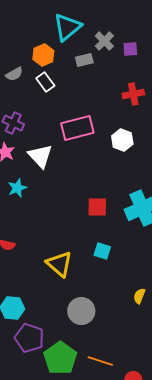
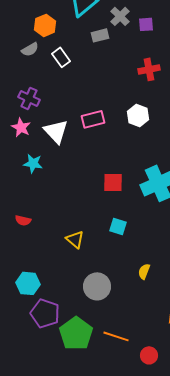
orange hexagon: (43, 55) -> (45, 25), moved
pink rectangle: (77, 128) -> (93, 119), moved, size x0.7
cyan star: (17, 188) -> (33, 163), turned 30
yellow triangle: (59, 264) -> (75, 239), size x0.7
yellow semicircle: (139, 296) -> (144, 271), moved

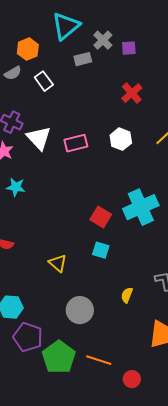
red cross: (149, 69) -> (132, 93), turned -30
white triangle: (56, 131) -> (39, 138), moved
red square: (113, 182) -> (101, 217), moved, turned 30

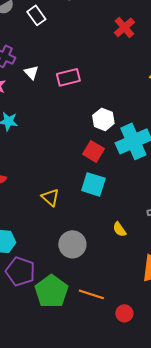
white triangle: (39, 138) -> (31, 72), size x0.6
white hexagon: (121, 139) -> (103, 119), moved
cyan square: (101, 250) -> (93, 184), size x1.4
yellow semicircle: (127, 295) -> (119, 229), turned -56

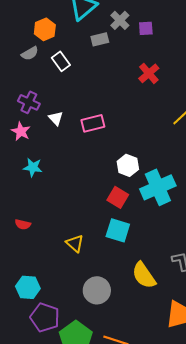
yellow semicircle: (119, 229) -> (144, 275), size x1.8

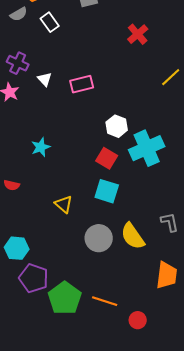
cyan star: (33, 167) -> (41, 147), moved, turned -30
gray circle: (97, 290) -> (99, 238), moved

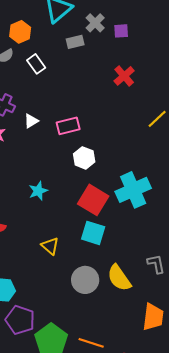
white triangle: (45, 79) -> (31, 121), turned 42
white hexagon: (117, 126) -> (84, 158), moved
cyan star: (41, 147) -> (38, 191), moved
red square: (107, 158) -> (93, 200), size x1.4

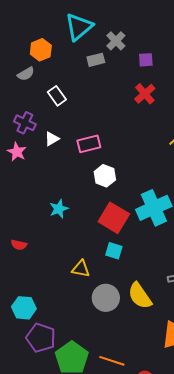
purple square: (121, 31) -> (146, 60), moved
white rectangle: (36, 64) -> (57, 96), moved
cyan square: (93, 233) -> (114, 251), size x0.7
yellow triangle: (50, 246) -> (81, 269), moved, turned -30

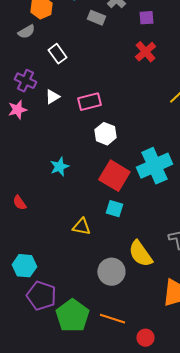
gray rectangle: (96, 60) -> (96, 18), turned 36
pink star: (17, 152) -> (17, 110), turned 30
red semicircle: (19, 245) -> (19, 203), turned 42
gray circle: (106, 298) -> (111, 272), moved

